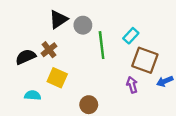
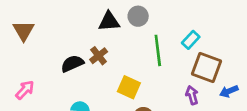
black triangle: (58, 19) -> (109, 21), turned 30
gray circle: (83, 25) -> (138, 16), moved
yellow square: (57, 78) -> (129, 87), moved

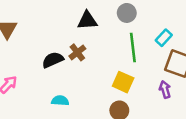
gray circle: (138, 16) -> (127, 13), moved
yellow square: (129, 87) -> (123, 82), moved

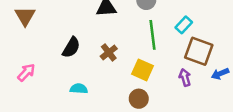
brown cross: (77, 52) -> (109, 52), moved
black semicircle: (53, 60) -> (71, 47), turned 145

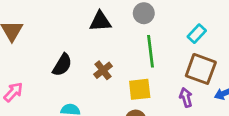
cyan rectangle: (184, 25) -> (197, 34), moved
yellow square: (142, 70) -> (140, 89), turned -30

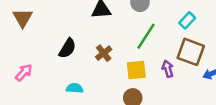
green line: (151, 51) -> (146, 36), turned 40
purple arrow: (186, 97) -> (168, 69), moved

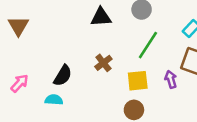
black semicircle: (67, 48) -> (63, 76), moved
cyan semicircle: (75, 88) -> (54, 100), moved

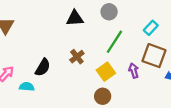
yellow square: (138, 81) -> (106, 72), turned -30
cyan semicircle: (54, 100) -> (27, 87), moved

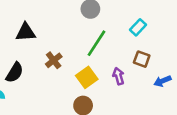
black triangle: (75, 18) -> (26, 32), moved
brown square: (154, 56) -> (142, 59), size x0.6

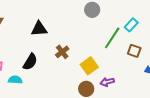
green line: (96, 43) -> (112, 38), moved
purple arrow: (118, 76) -> (107, 82), moved, turned -88

